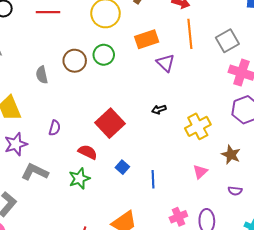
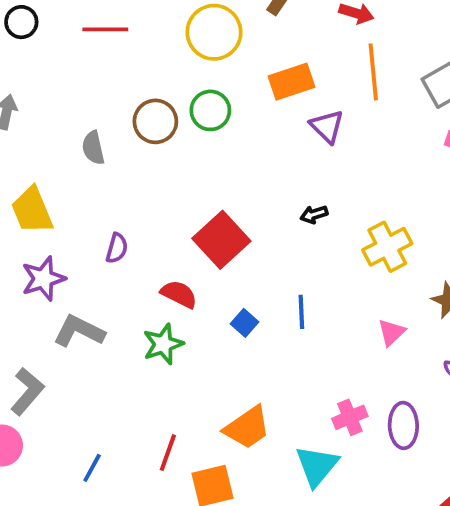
blue line: (153, 179) -> (301, 312), moved

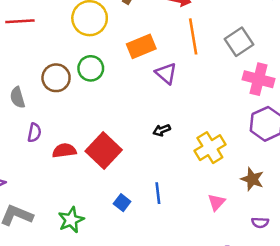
purple semicircle: (117, 248) -> (34, 133), moved
red semicircle: (179, 294) -> (64, 151), moved, turned -30

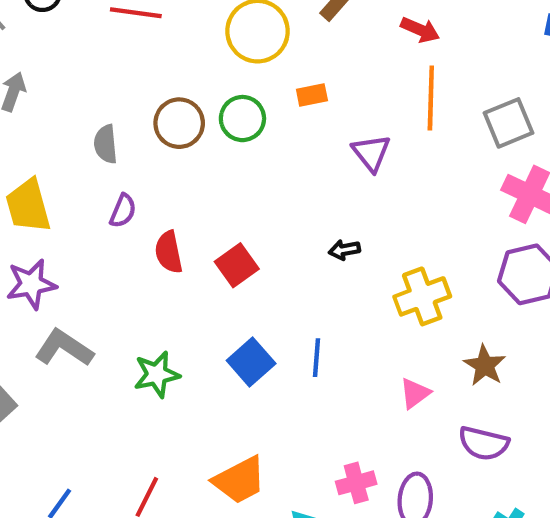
orange rectangle: (141, 46) -> (312, 95), moved, size x0.6
red semicircle: (64, 151) -> (169, 252), turned -105
red square: (104, 151) -> (237, 265), size x0.7
blue square: (122, 203) -> (251, 362), size x1.5
purple semicircle: (260, 223) -> (484, 443), size x1.6

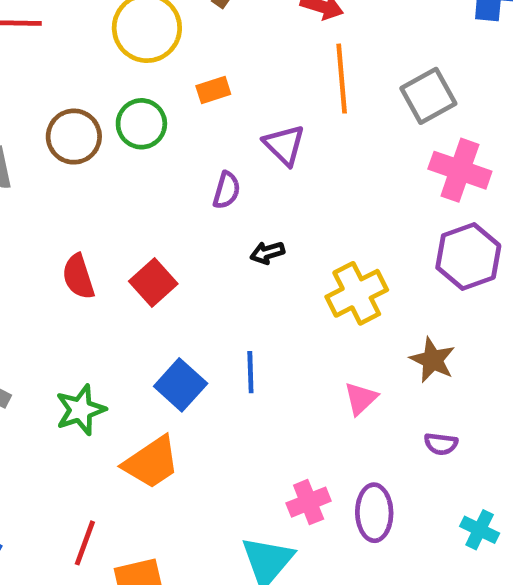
purple semicircle: (123, 211) -> (227, 190), moved
purple semicircle: (484, 443) -> (441, 444), size x0.6
orange trapezoid: (240, 480) -> (151, 462), moved

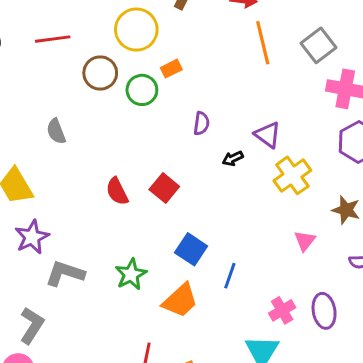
orange rectangle: (213, 90) -> (171, 69), moved
brown circle: (74, 137) -> (100, 73), moved
purple triangle: (284, 145) -> (268, 135), moved
blue line: (250, 372) -> (230, 276), moved, turned 30

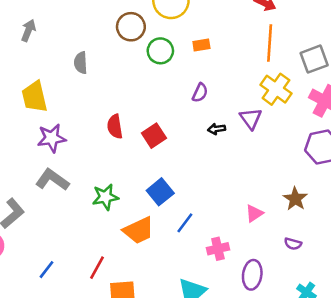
orange rectangle: (171, 69) -> (201, 45), moved
yellow cross: (292, 175) -> (276, 89), moved, turned -36
purple star: (32, 237) -> (52, 138), moved
pink cross: (282, 310) -> (218, 249), moved

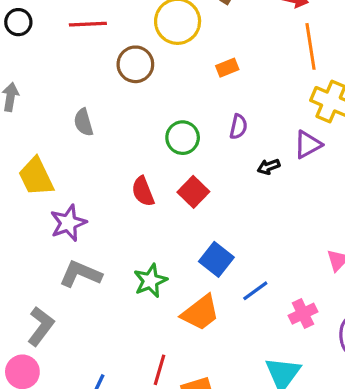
green circle: (160, 51) -> (183, 138), moved
purple triangle: (251, 118) -> (308, 144), turned 50
blue line: (185, 223) -> (255, 291), turned 30

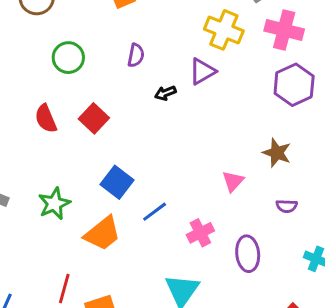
green circle: (183, 138) -> (68, 58), moved

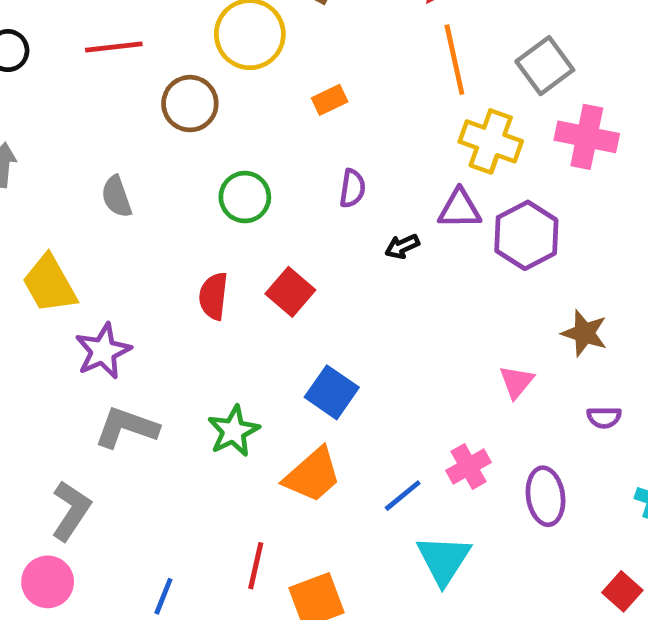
purple triangle: (202, 71) -> (460, 209), turned 32
purple hexagon: (294, 85) -> (526, 235), moved
red semicircle: (46, 119) -> (213, 296), turned 32
blue line: (155, 212) -> (403, 496), moved

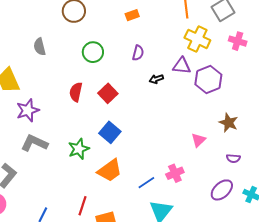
pink cross: (587, 137) -> (238, 41), size x0.7
blue square: (332, 392) -> (110, 132), moved
purple ellipse: (546, 496) -> (222, 190), moved, turned 50

